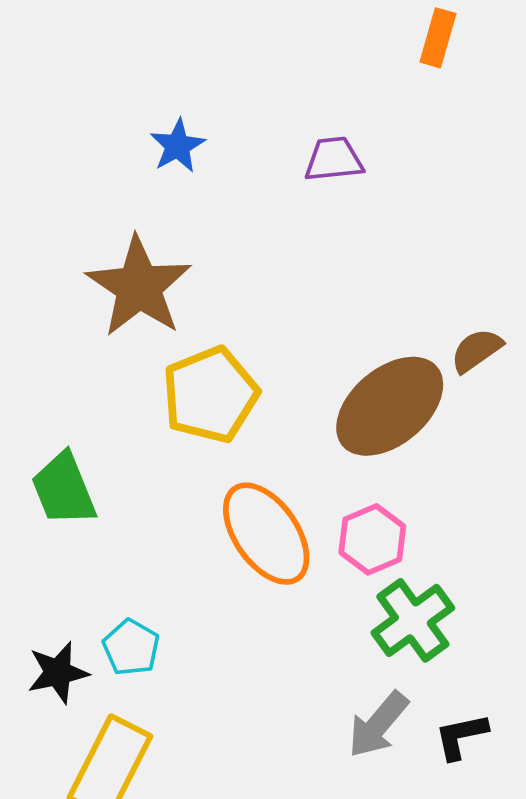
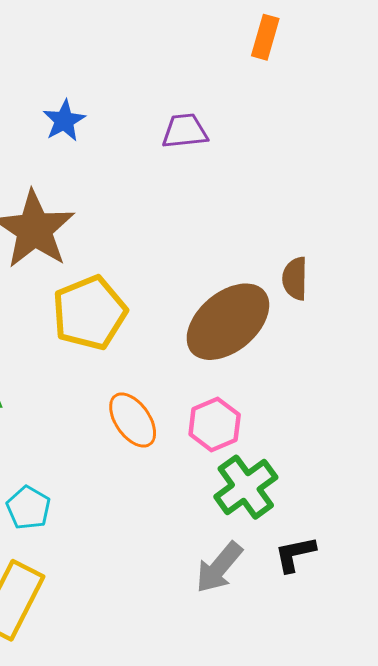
brown semicircle: (476, 350) -> (295, 279), turned -54
orange ellipse: (266, 534) -> (133, 420), size x0.7
black L-shape: (461, 736) -> (295, 554), moved

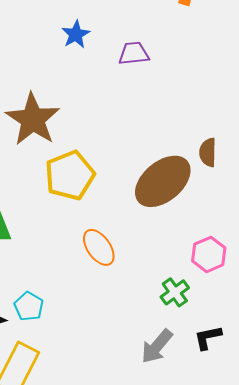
blue star: (64, 121) -> (76, 34), moved
pink hexagon: (215, 424) -> (209, 254), moved
green cross: (246, 487) -> (175, 292), size x0.7

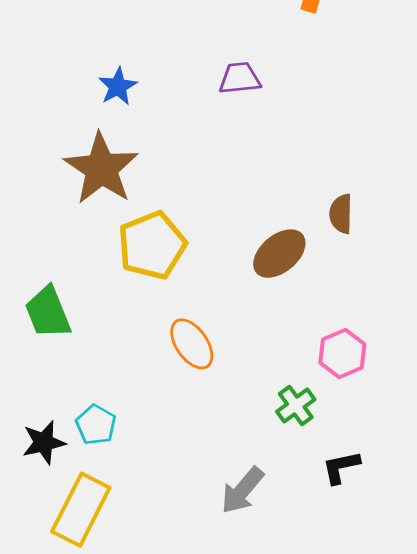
blue star: (76, 34) -> (118, 86), moved
brown ellipse: (163, 181) -> (279, 254), size x0.7
gray arrow: (157, 346) -> (242, 490), moved

